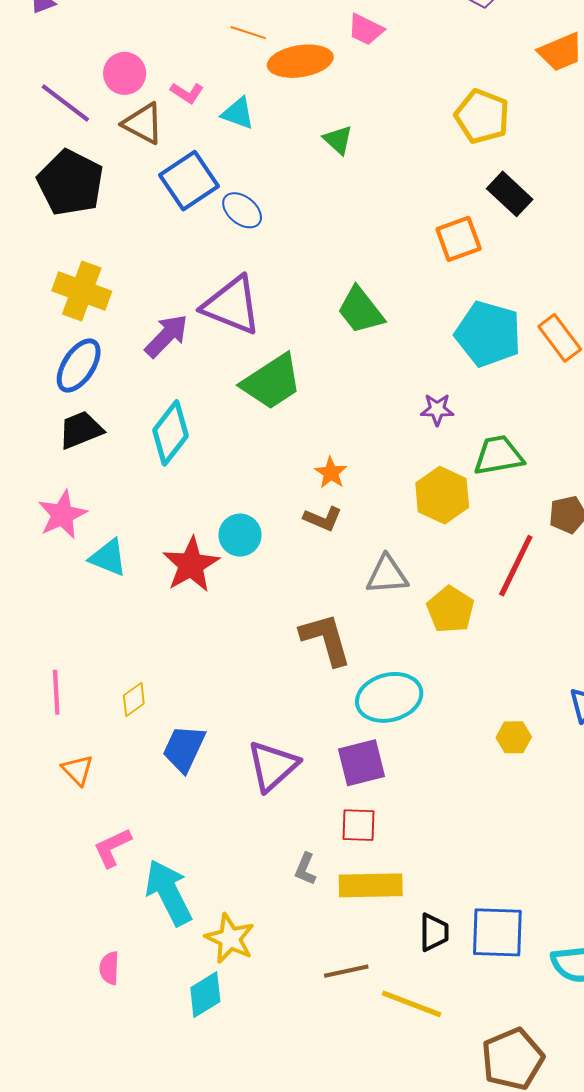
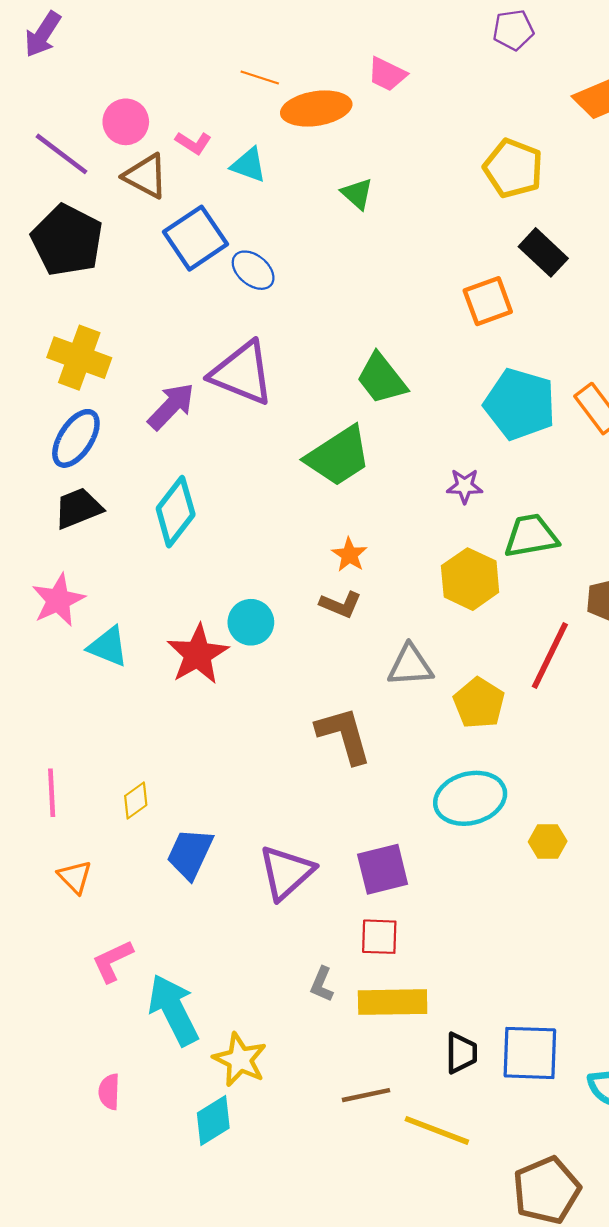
green trapezoid: (272, 382) -> (338, 456), moved
cyan ellipse: (389, 697) -> (470, 798), moved

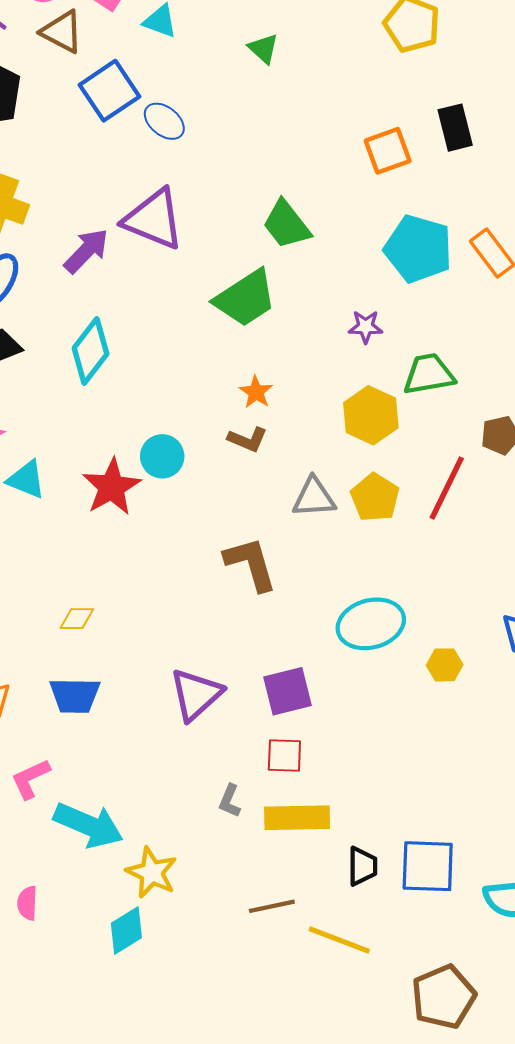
black rectangle: (543, 252) -> (455, 128), moved, turned 33
yellow pentagon: (479, 703) -> (375, 497), moved
yellow diamond: (136, 801) -> (77, 619), moved, turned 36
blue trapezoid: (190, 854) -> (75, 696), moved, turned -114
cyan arrow: (173, 1010) -> (88, 825), turned 140

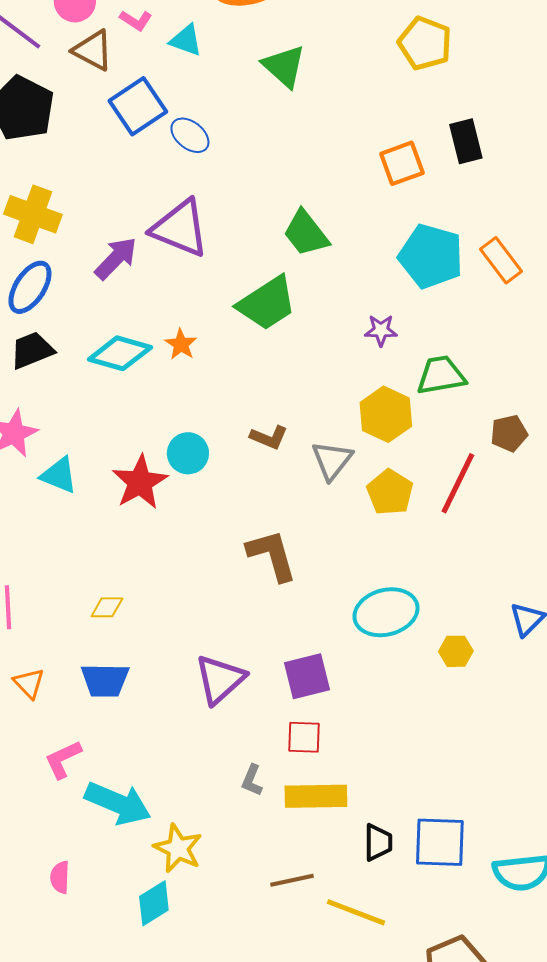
green triangle: (263, 49) -> (284, 66), size x1.5
cyan diamond: (91, 351) -> (120, 353), turned 68
orange star: (256, 392) -> (181, 344), moved
gray triangle: (314, 497) -> (332, 460), moved, turned -48

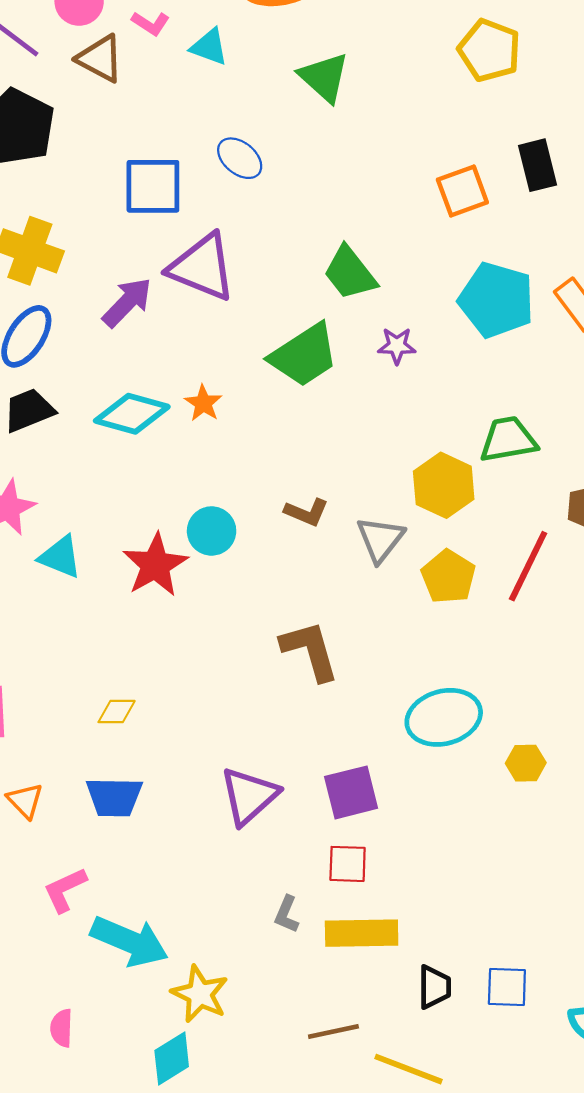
blue square: (138, 106) -> (153, 186), moved, turned 34
blue ellipse: (190, 135) -> (240, 158), moved
purple star: (381, 330) -> (397, 346), moved
blue square: (440, 842) -> (507, 987), size x0.7

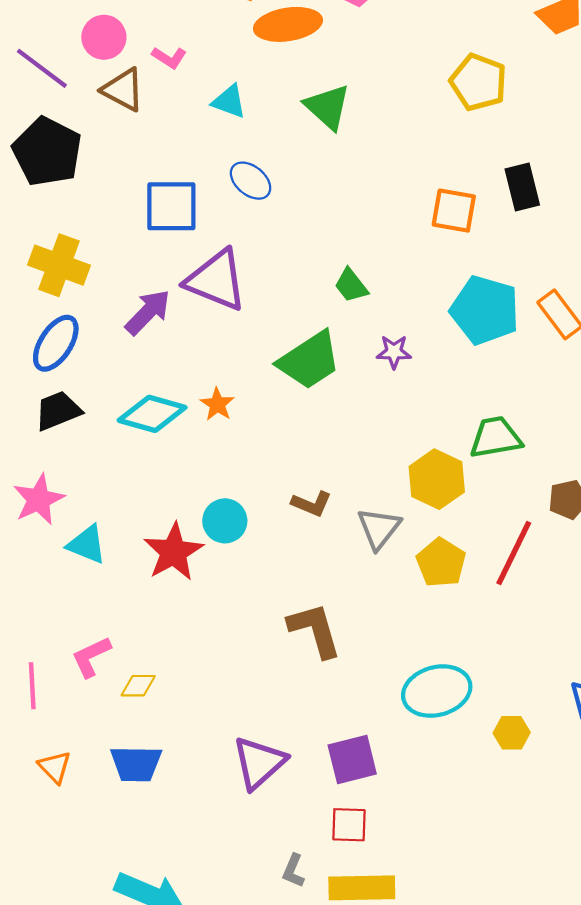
cyan triangle: (209, 47) -> (229, 101), moved
orange square: (462, 191) -> (454, 211), turned 30
green trapezoid: (350, 273) -> (351, 285), size x0.7
pink L-shape: (65, 890) -> (91, 657), moved

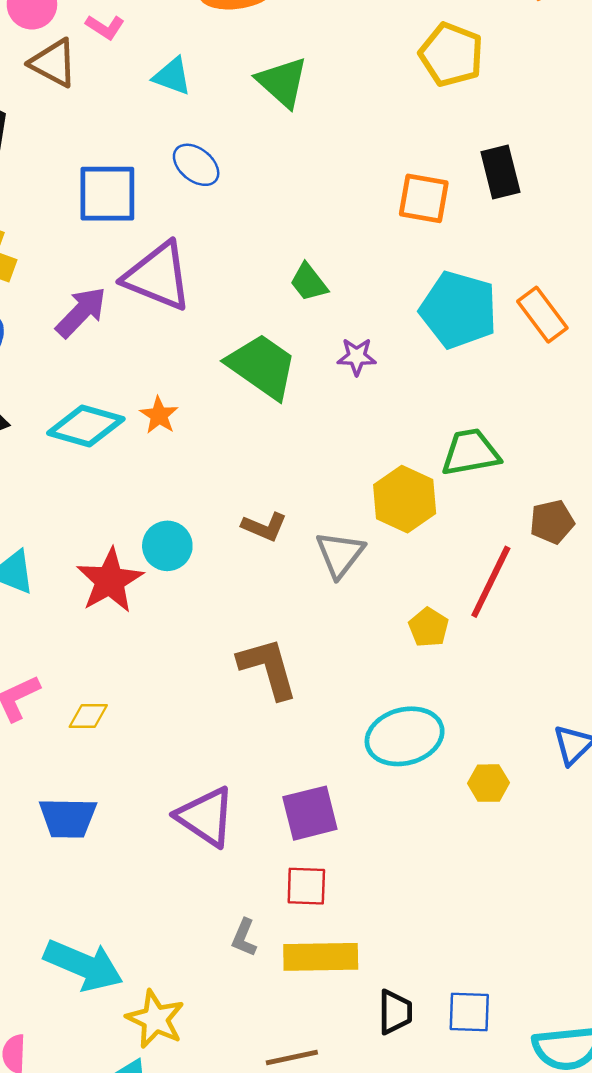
green trapezoid: (309, 360) -> (262, 366), turned -112
yellow pentagon: (441, 563) -> (429, 627), moved, size x0.7
yellow diamond: (138, 686) -> (88, 716), moved
purple triangle: (259, 763) -> (206, 817), turned -44

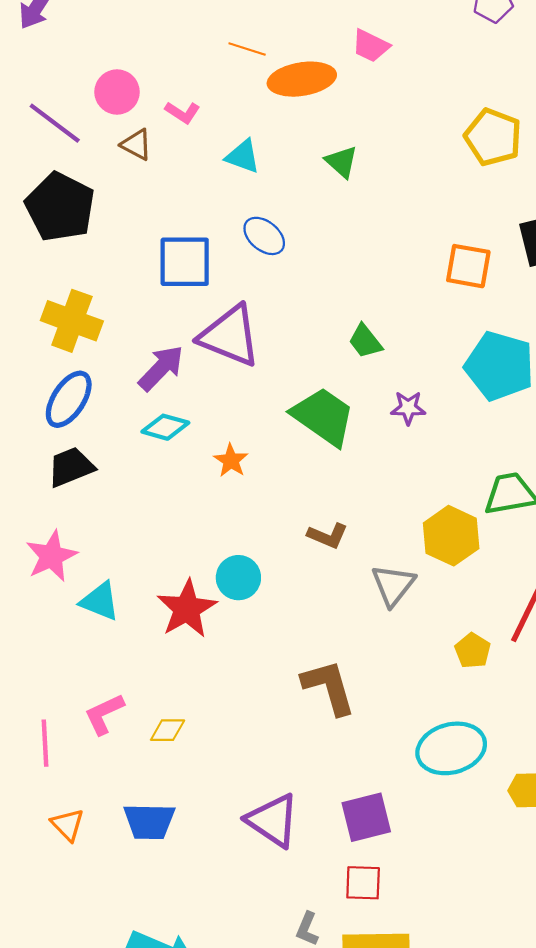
brown triangle: (54, 63) -> (136, 145), size x0.7
green triangle: (282, 82) -> (342, 162), size x0.7
cyan diamond: (86, 426) -> (165, 427), moved, size x0.7
brown L-shape: (264, 527) -> (328, 536), moved

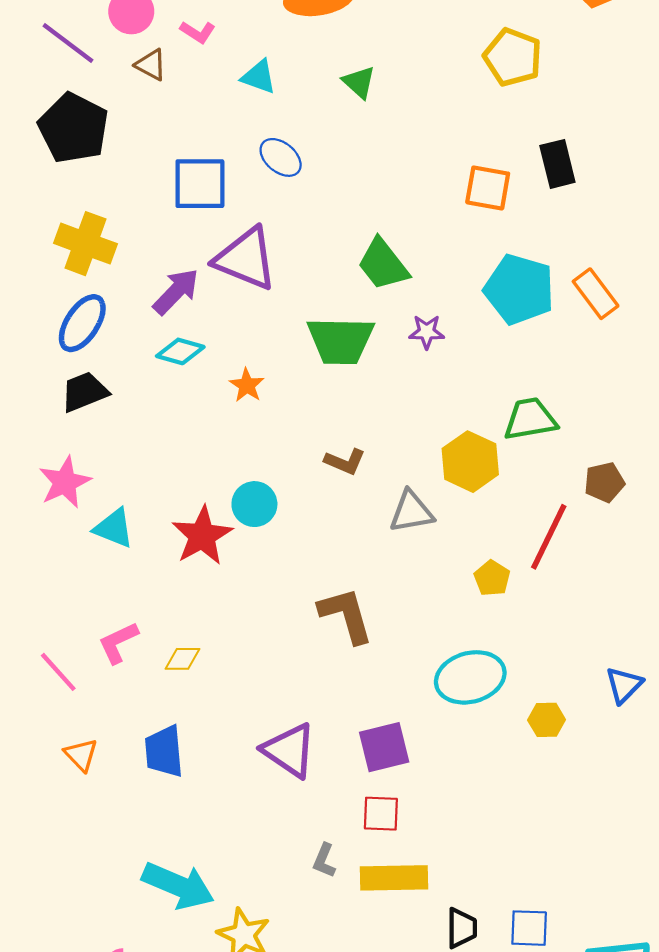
green trapezoid: (365, 341) -> (383, 264), size x1.5
green trapezoid: (323, 416) -> (341, 341), turned 146
gray triangle: (393, 585) -> (411, 512), turned 42
pink line: (45, 743) -> (58, 672), turned -39
blue trapezoid: (149, 821) -> (164, 751), turned 84

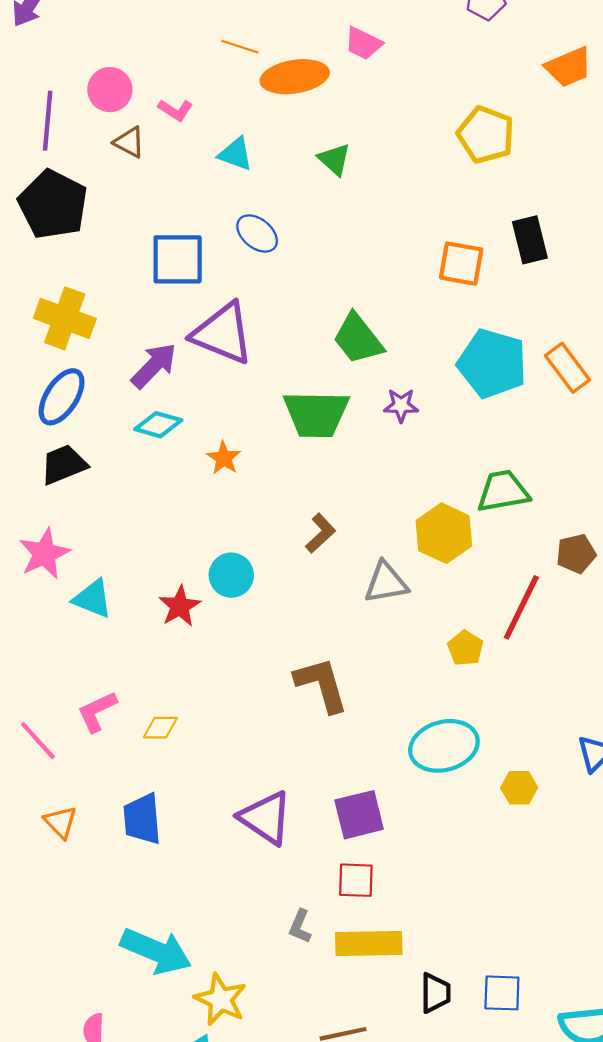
purple line: (68, 43) -> (48, 121), turned 58
brown L-shape: (345, 462) -> (320, 533), turned -66
red star: (202, 536) -> (180, 606), size x0.7

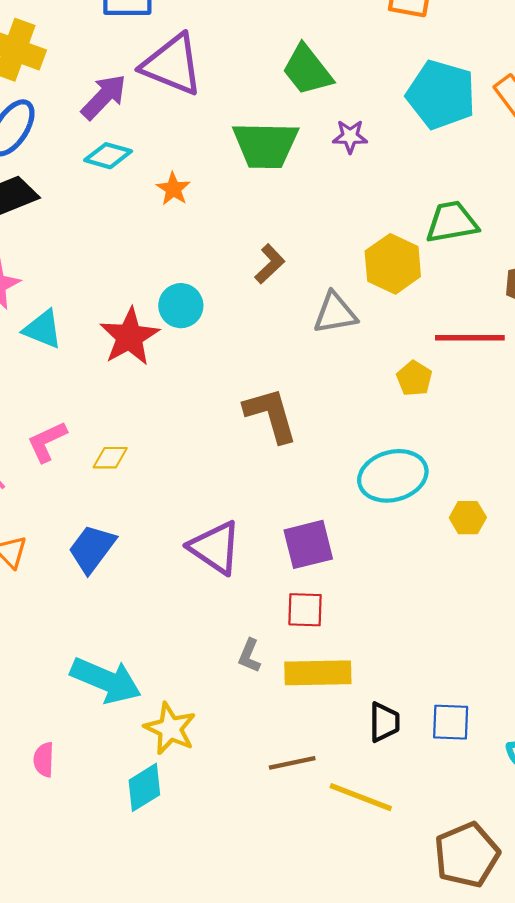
red star: (180, 606) -> (129, 337), size x1.4
red line: (521, 607) -> (470, 338), turned 64
blue trapezoid: (142, 819) -> (92, 549), turned 42

